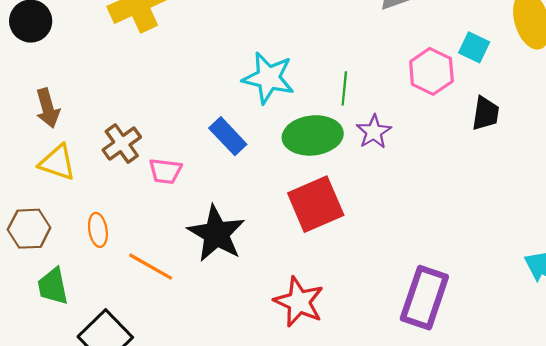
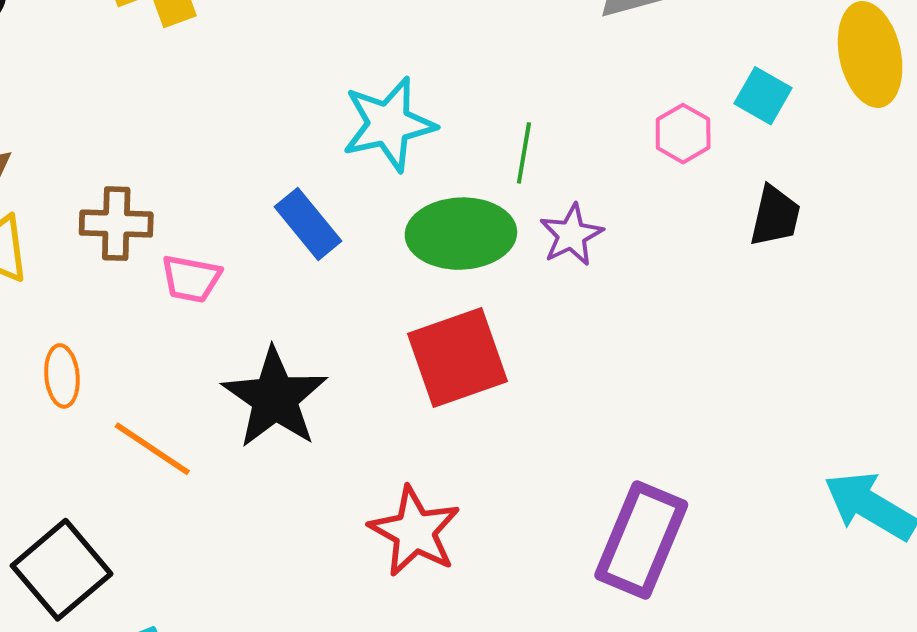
pink hexagon: (431, 71) -> (683, 134), size x0.7
cyan star: (268, 78) -> (389, 124), turned -30
brown cross: (122, 144) -> (116, 224), turned 33

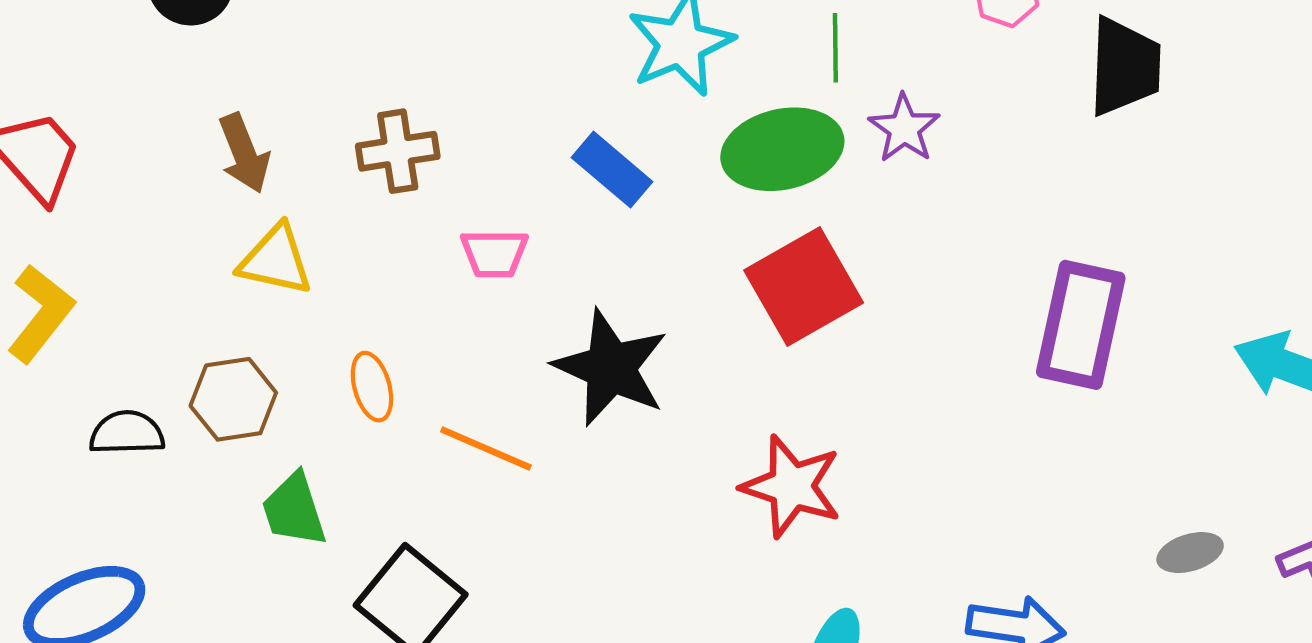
black trapezoid: (775, 216) -> (1125, 67), size x1.4
brown cross: (116, 224) -> (398, 151), moved
purple rectangle: (641, 540) -> (1081, 325), moved

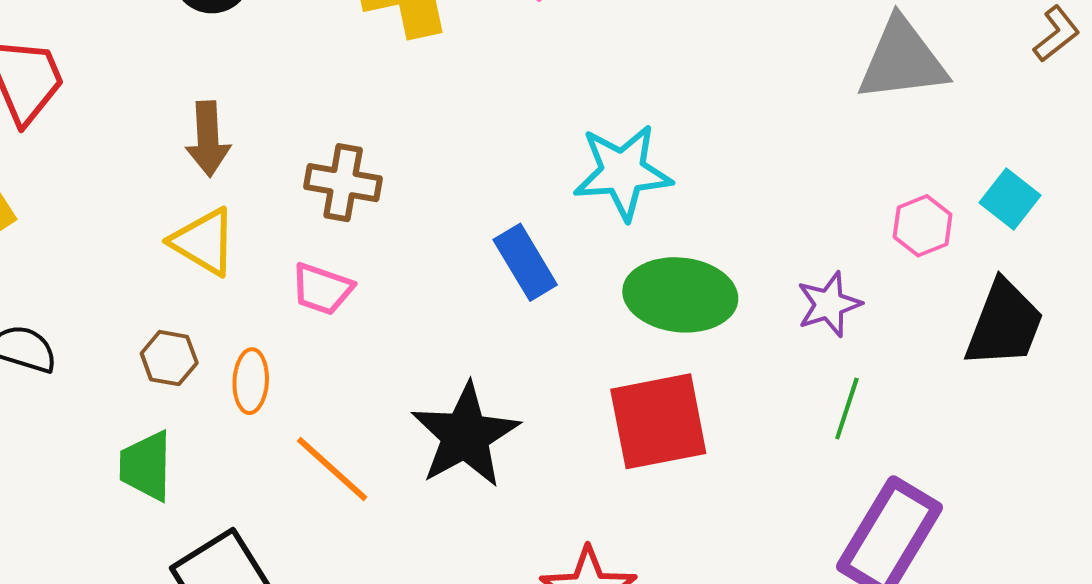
green line: (835, 48) -> (847, 409), moved
purple star: (904, 128) -> (829, 304), moved
pink trapezoid: (494, 253) -> (322, 289), moved
brown hexagon: (233, 399) -> (169, 358), moved, size x0.7

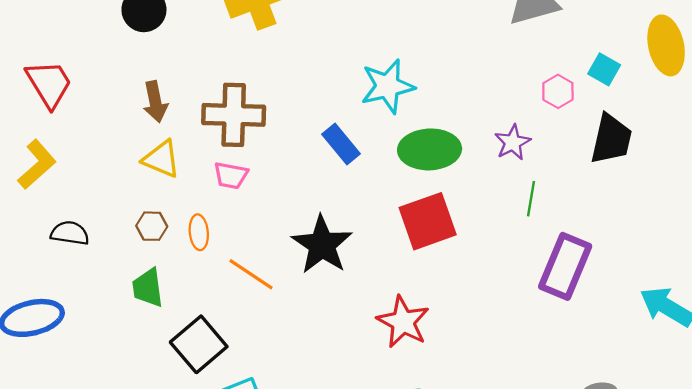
brown cross: (343, 183) -> (234, 115), size x1.5

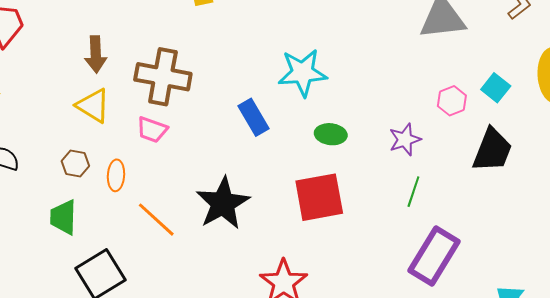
green ellipse: (430, 149) -> (331, 134), size x0.6

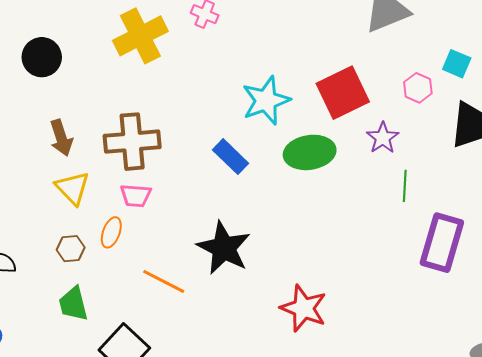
yellow triangle: (93, 106) -> (72, 188), turned 30
green ellipse: (331, 134) -> (310, 152), size x1.6
orange ellipse: (116, 175) -> (111, 232), moved, turned 32
red square: (319, 197) -> (343, 93), moved

